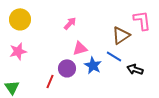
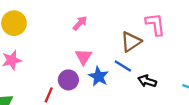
pink arrow: (70, 23) -> (80, 23), moved
pink triangle: (80, 48) -> (83, 57), turned -42

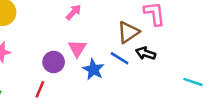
purple circle: (68, 80) -> (54, 62), moved
black arrow: (147, 81) -> (146, 53), moved

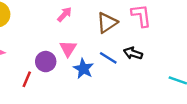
brown triangle: (128, 32) -> (107, 23), moved
red line: (40, 89) -> (27, 79), moved

